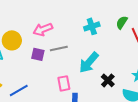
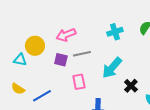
pink rectangle: (64, 83) -> (79, 82), moved

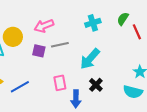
pink rectangle: (79, 82) -> (60, 83), moved
black cross: (131, 86) -> (96, 85), moved

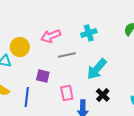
cyan cross: (93, 23) -> (89, 33), moved
purple square: (39, 51) -> (43, 76), moved
blue line: (20, 87) -> (27, 97), turned -54

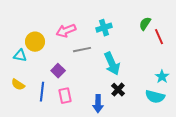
cyan arrow: (97, 69) -> (112, 64), turned -65
purple square: (43, 76) -> (58, 71), turned 32
pink rectangle: (67, 93) -> (65, 96), moved

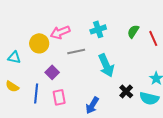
green semicircle: (145, 24) -> (133, 31), moved
yellow circle: (35, 42) -> (39, 43), moved
black cross: (118, 90) -> (126, 91), moved
blue arrow: (98, 104) -> (92, 105), turned 30

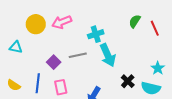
cyan cross: (98, 29) -> (96, 34), moved
yellow circle: (39, 43) -> (36, 24), moved
gray line: (76, 51) -> (78, 55), moved
yellow semicircle: (12, 86) -> (14, 85), moved

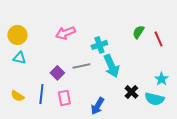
yellow circle: (36, 24) -> (17, 35), moved

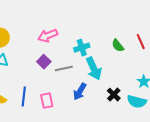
green semicircle: (138, 32) -> (118, 46), moved, turned -72
purple square: (57, 73) -> (44, 62), moved
blue arrow: (97, 106) -> (80, 92), moved

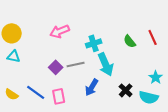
purple square: (44, 62) -> (56, 67), moved
blue line: (24, 97) -> (36, 92), turned -60

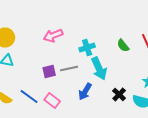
purple square: (56, 67) -> (49, 72), turned 32
pink rectangle: (59, 96) -> (52, 100), turned -42

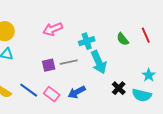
blue arrow: (85, 92) -> (77, 92), moved, turned 30

